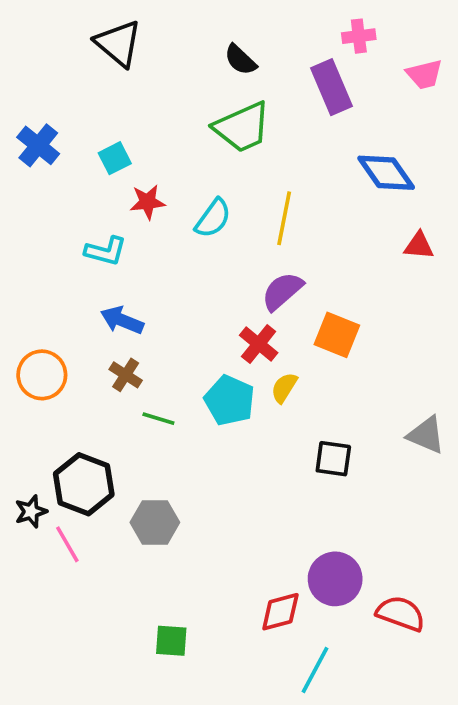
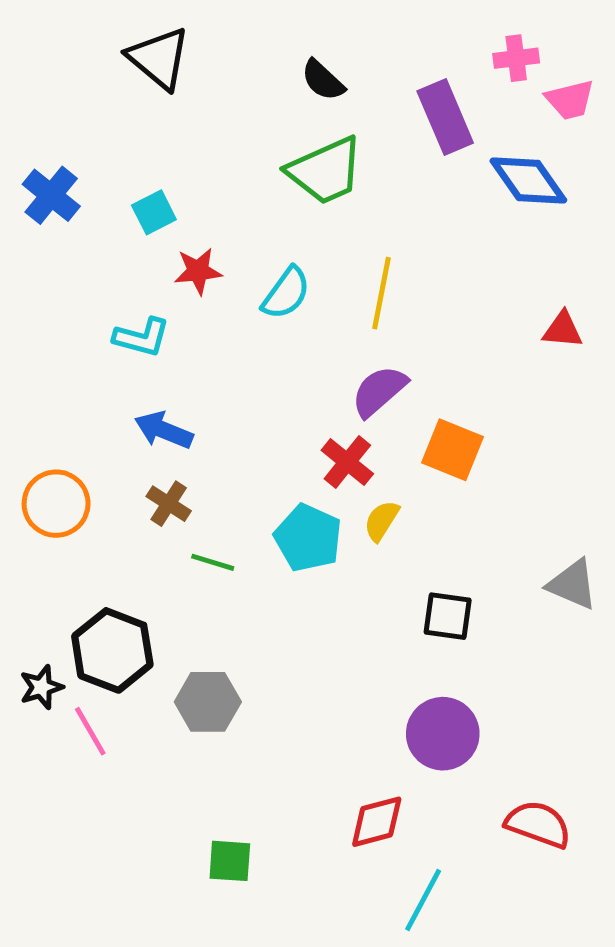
pink cross: (359, 36) -> (516, 58), moved
blue diamond: (386, 173) -> (528, 181), moved
purple circle: (335, 579) -> (443, 734), moved

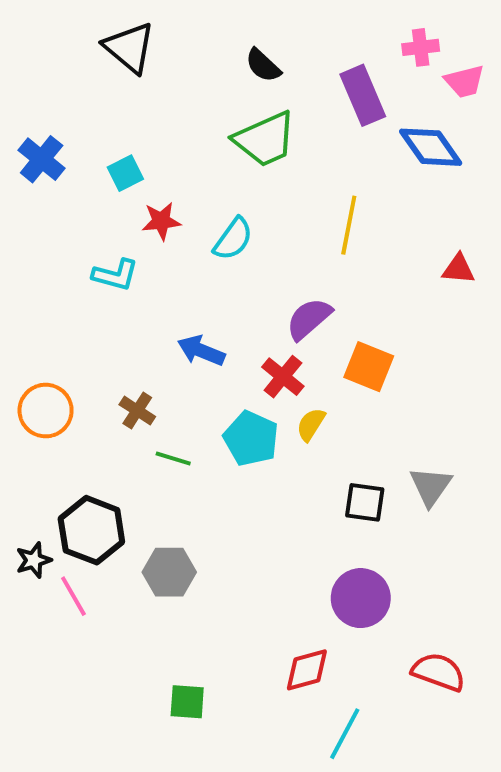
yellow line: (382, 293) -> (349, 225), moved
blue arrow: (164, 430) -> (201, 351), moved
gray triangle: (572, 584) -> (431, 486), moved, turned 42

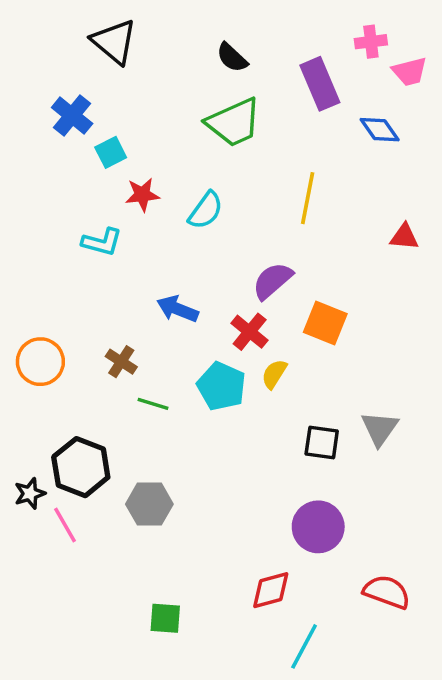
blue diamond: (431, 147) -> (380, 130), size x0.7
blue cross: (42, 159) -> (72, 116), moved

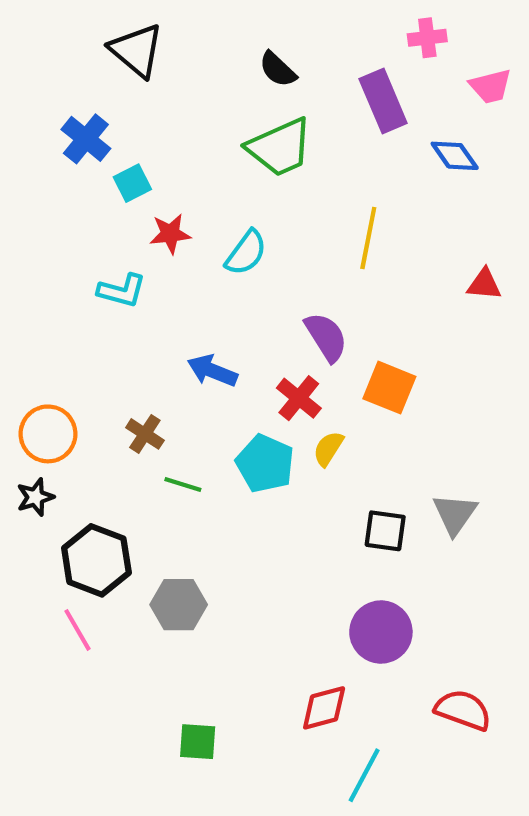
pink cross: (371, 42) -> (427, 38), moved
purple semicircle: (272, 281) -> (326, 337), turned 99
black star: (30, 493) -> (35, 497), moved

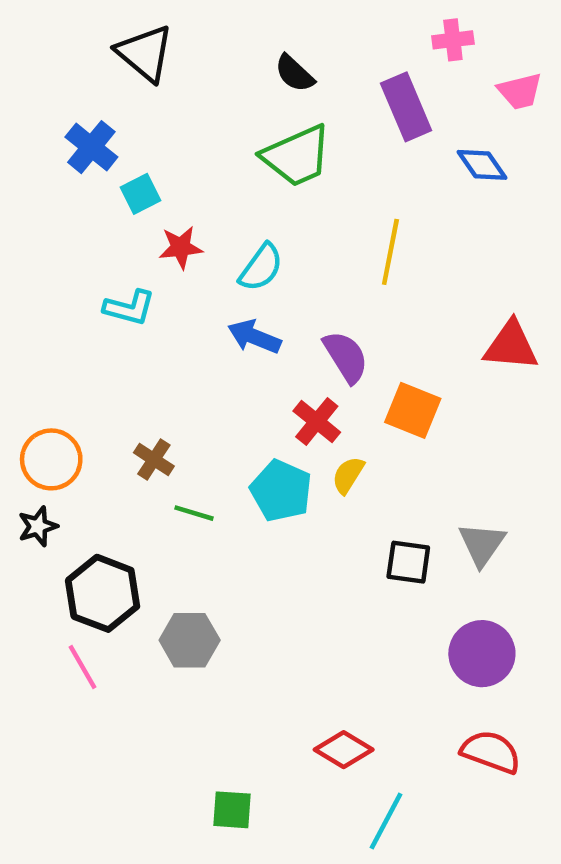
red triangle: (484, 284) -> (511, 346), moved, size x1.5
blue arrow: (212, 371) -> (254, 337), moved
purple circle: (381, 632) -> (482, 654), moved
red diamond: (324, 708) -> (344, 750), turned 46
green square: (198, 742) -> (232, 810), moved

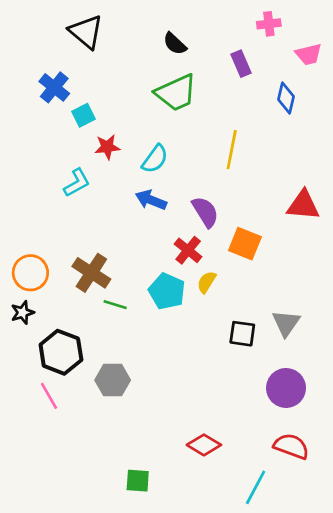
purple rectangle: (406, 107) -> (241, 64), size x0.7
blue diamond: (482, 165) -> (286, 98), turned 48
cyan L-shape: (129, 308) -> (77, 183), turned -44
brown cross: (154, 459) -> (91, 273), size x1.6
cyan line: (386, 821) -> (256, 487), moved

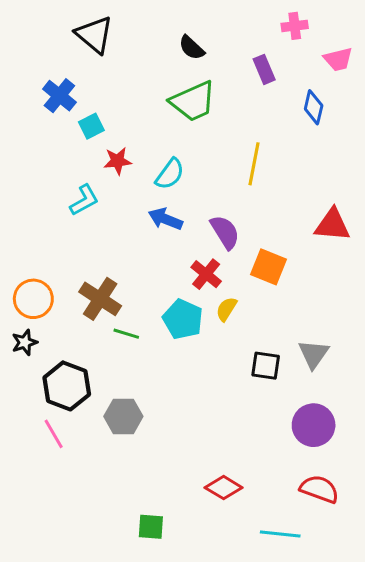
cyan line: (256, 487) -> (280, 534), turned 68

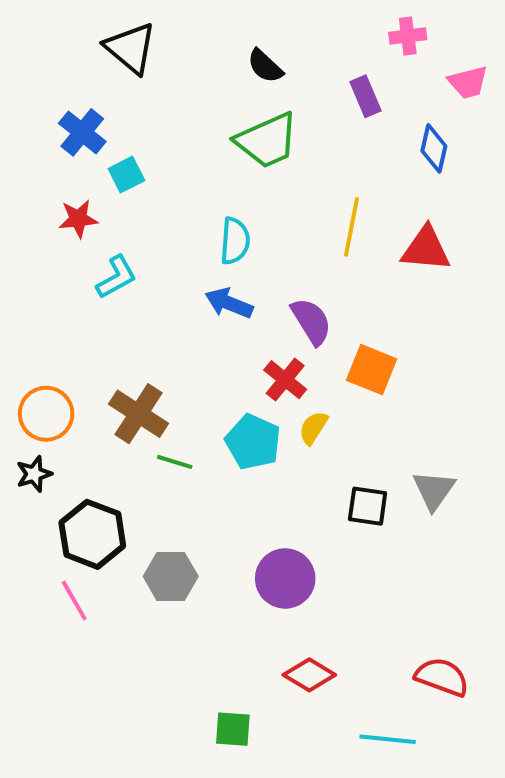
red star: (118, 161) -> (78, 219), moved
cyan semicircle: (170, 174) -> (235, 241), turned -32
red triangle: (332, 225) -> (426, 249), moved
purple circle: (314, 425) -> (285, 578), moved
green square: (151, 527) -> (233, 729), moved

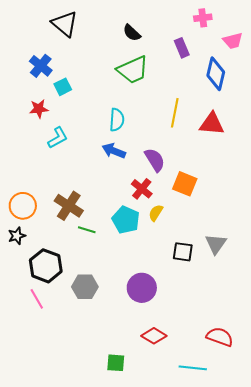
blue diamond: (434, 148) -> (216, 74), size x1.4

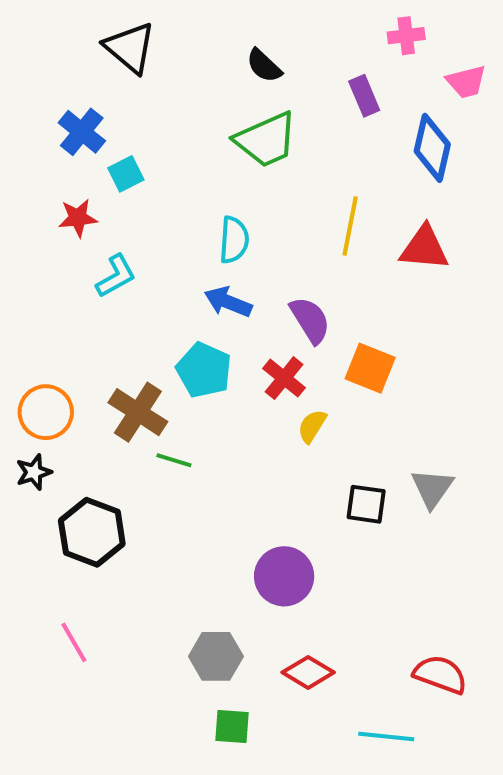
cyan pentagon: (126, 220) -> (204, 370), moved
gray hexagon: (85, 287) -> (216, 656), moved
pink line: (37, 299) -> (74, 642), moved

